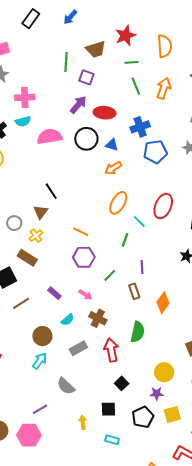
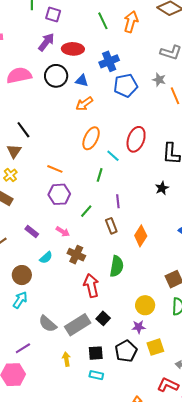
gray rectangle: (78, 348) -> (78, 325), moved, size x1.4
black square: (108, 409) -> (96, 353), moved

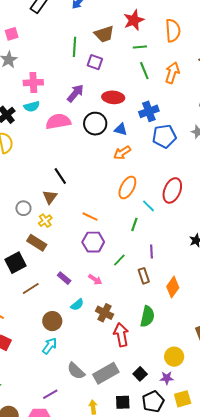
purple arrow: (46, 42) -> (75, 93), moved
brown cross: (76, 255) -> (105, 313), moved
black square: (103, 318) -> (140, 374), moved

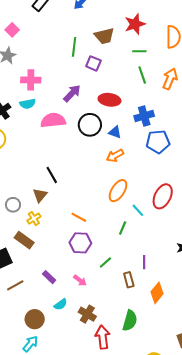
pink square: (12, 34) -> (12, 30), turned -32
purple line: (152, 252) -> (144, 262), moved

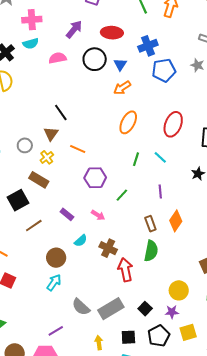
pink semicircle: (53, 120) -> (58, 58), size x0.7
blue triangle: (115, 132) -> (120, 64), turned 48
cyan line: (138, 210) -> (160, 157), moved
orange line: (79, 217) -> (78, 149), moved
brown rectangle: (129, 280) -> (150, 224), moved

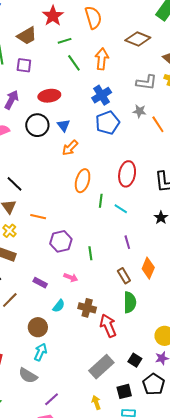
blue cross: (148, 46) -> (102, 95), moved
green line: (136, 159) -> (101, 201), moved
green line: (122, 195) -> (90, 253), turned -40
gray semicircle: (81, 307) -> (28, 376), moved

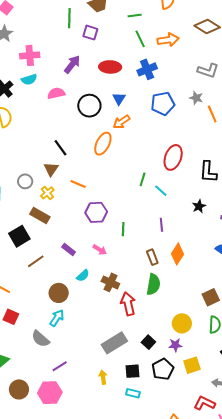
orange arrow: (102, 59) -> (168, 40), turned 65
blue cross: (102, 95) -> (147, 69), moved
black circle: (37, 125) -> (89, 106), moved
orange ellipse: (83, 181) -> (103, 144), moved

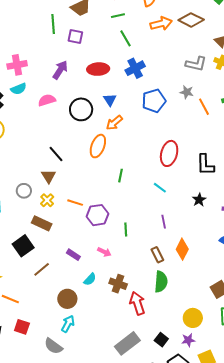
orange arrow: (168, 40) -> (161, 24), moved
green line: (143, 179) -> (121, 176), moved
orange line: (78, 184) -> (75, 203), moved

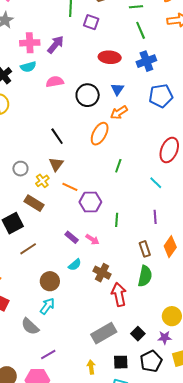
purple arrow: (60, 70) -> (56, 45), moved
brown triangle: (49, 176) -> (56, 164), moved
purple rectangle: (73, 255) -> (72, 237), moved

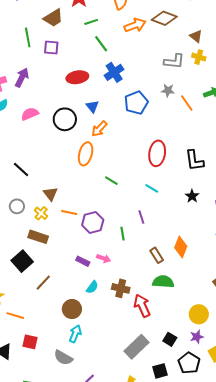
black line: (57, 136) -> (21, 170), moved
green line: (118, 166) -> (111, 181), turned -64
purple line: (155, 217) -> (141, 217), moved
green semicircle: (145, 276) -> (163, 282), turned -85

